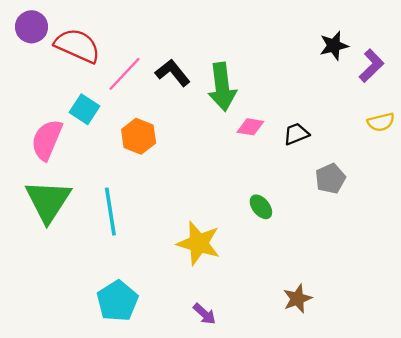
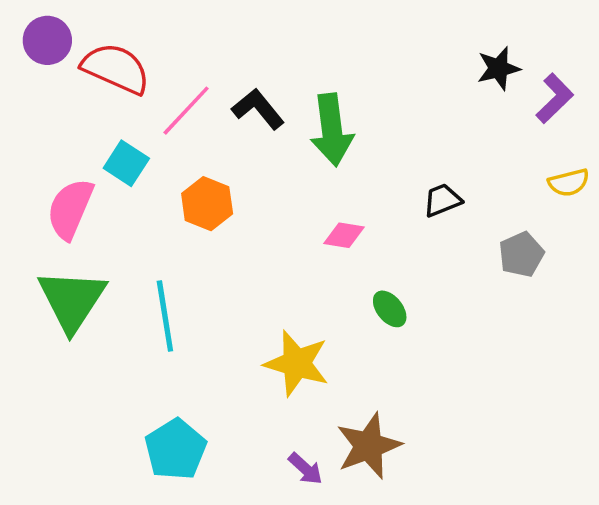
pink diamond: (250, 127) -> (344, 235), moved
gray pentagon: (330, 179) -> (521, 255), moved
brown star: (297, 299) -> (369, 446), moved, size x1.5

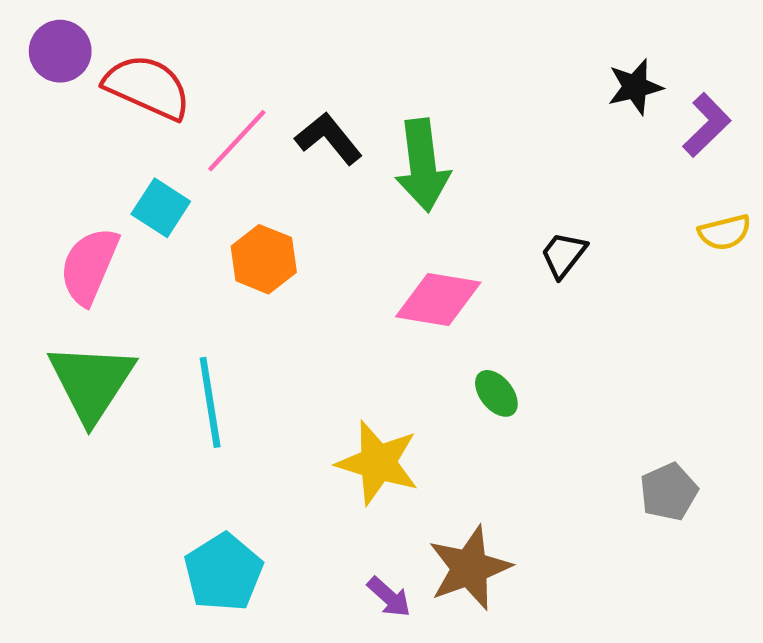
black trapezoid: (442, 200) -> (564, 255), turned -30
pink diamond: (344, 235) -> (438, 299), size x1.6
gray pentagon: (521, 255) -> (669, 492), moved

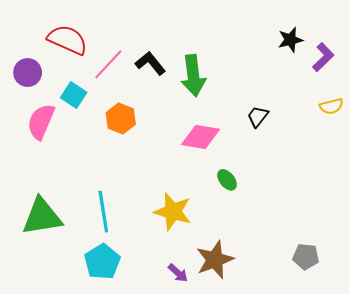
purple circle: (60, 51) -> (28, 73), moved
green triangle: (91, 382) -> (42, 217), moved, turned 48
cyan line: (210, 402) -> (103, 212), moved
gray pentagon: (669, 492) -> (306, 257), moved, turned 30

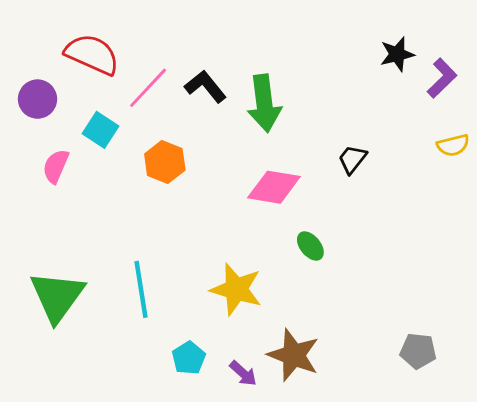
pink semicircle: (41, 122) -> (56, 166), size x0.7
green triangle: (42, 217) -> (57, 296), turned -45
brown star: (215, 260) -> (294, 355), turned -30
cyan pentagon: (102, 262) -> (189, 358), moved, size x0.7

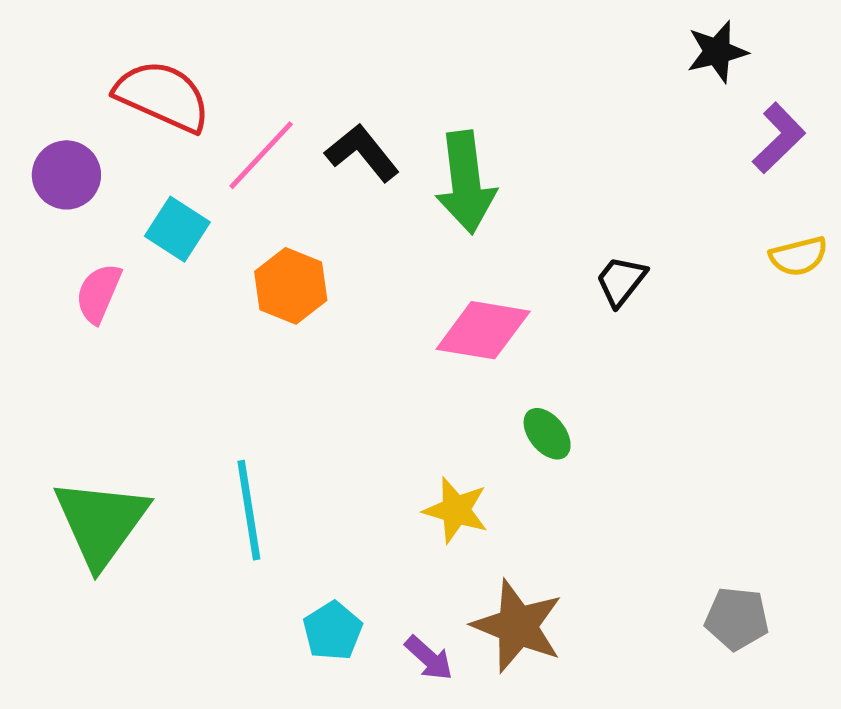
black star: (397, 54) -> (717, 52), moved
yellow star: (236, 289) -> (456, 510), moved, size x0.7

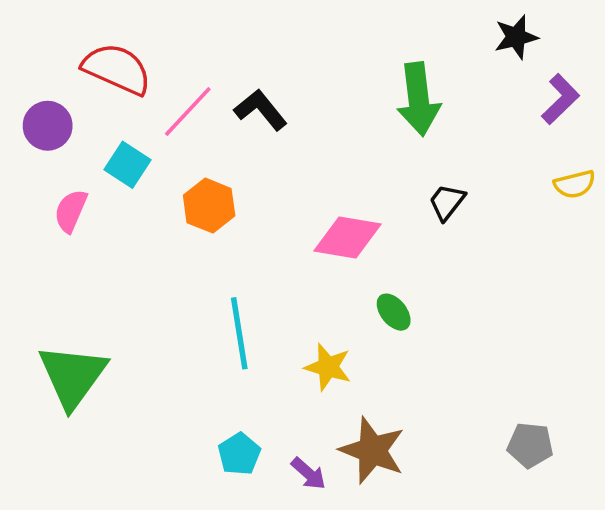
green arrow: (466, 182) -> (418, 99), moved
cyan line: (249, 510) -> (239, 333), moved

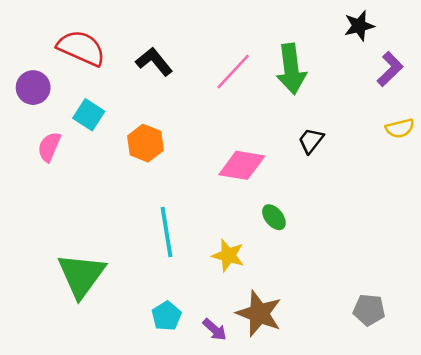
black L-shape: (261, 110) -> (154, 62), moved
pink line: (188, 112) -> (233, 71), moved
green triangle: (72, 376) -> (81, 275), moved

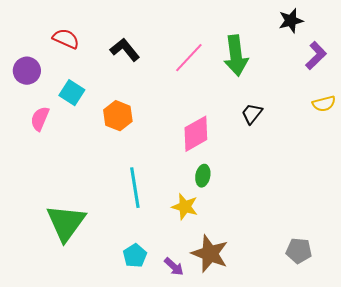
red semicircle: (81, 48) -> (66, 39), size x0.7
pink diamond: (242, 165) -> (196, 134), turned -39
green ellipse: (274, 217) -> (203, 176), moved, turned 50

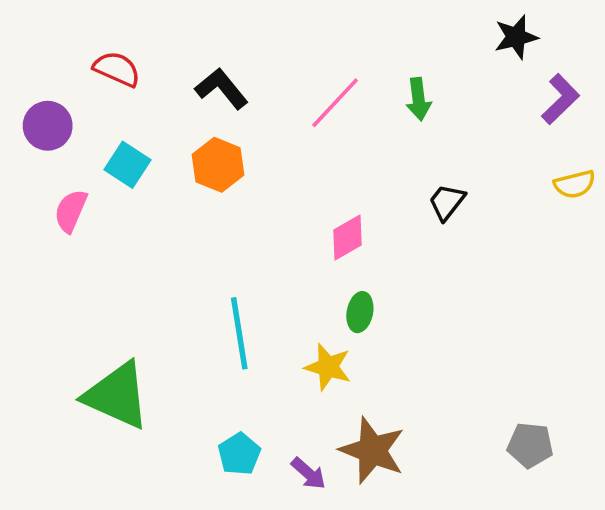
green arrow: (236, 56) -> (418, 99), size x0.6
orange hexagon: (118, 116) -> (218, 165), moved
pink diamond: (196, 134) -> (347, 238), size x0.7
green triangle: (66, 223) -> (117, 395), turned -42

